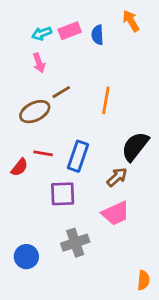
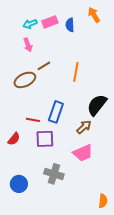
red line: (43, 153) -> (33, 120), moved
red semicircle: (19, 167) -> (14, 139), moved
gray cross: (75, 243) -> (54, 174), turned 36

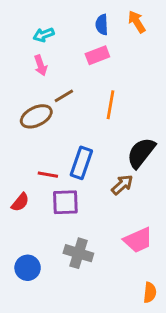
pink rectangle: (50, 22) -> (97, 55), moved
blue semicircle: (70, 25) -> (102, 25), moved
pink trapezoid: (83, 153) -> (138, 240), moved

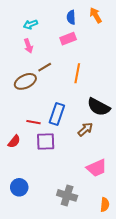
black semicircle: (141, 153) -> (99, 107), turned -100
gray cross: (78, 253) -> (67, 195), moved

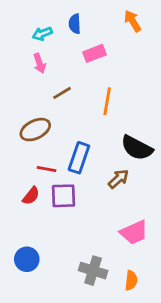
blue semicircle: (71, 17) -> (75, 24), moved
brown ellipse: (25, 81) -> (35, 130), moved
red semicircle: (14, 141) -> (31, 196), moved
orange semicircle: (105, 205) -> (131, 280), moved

